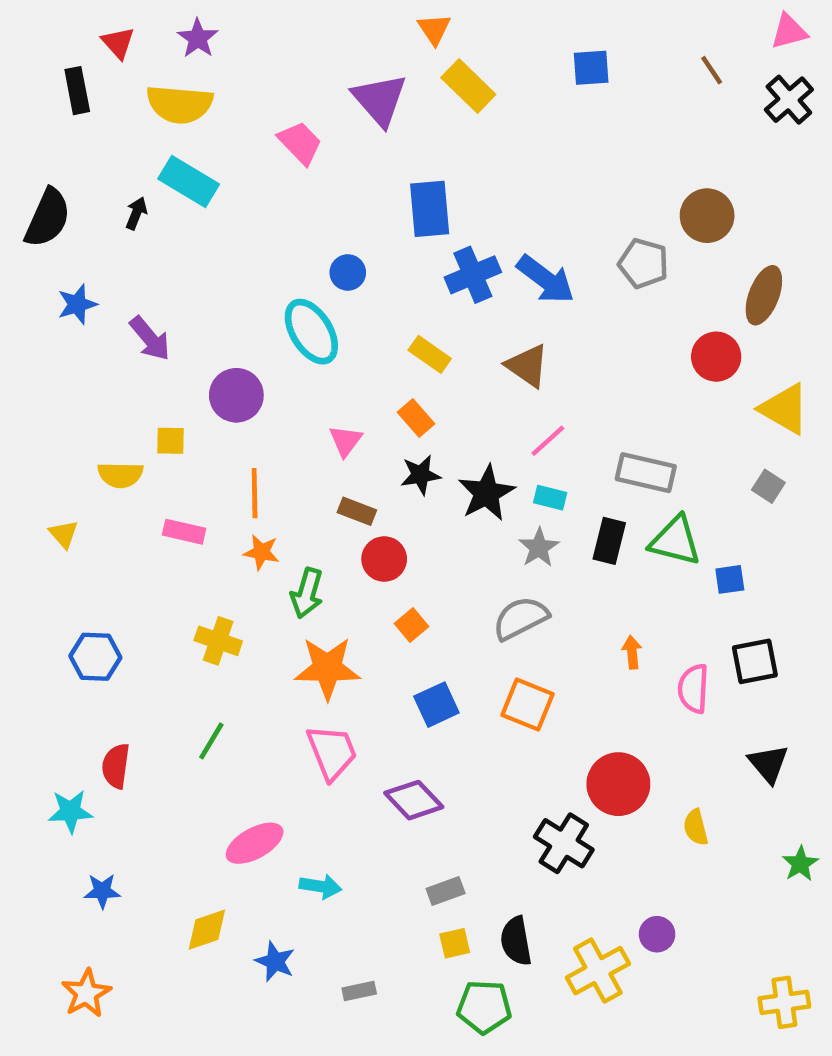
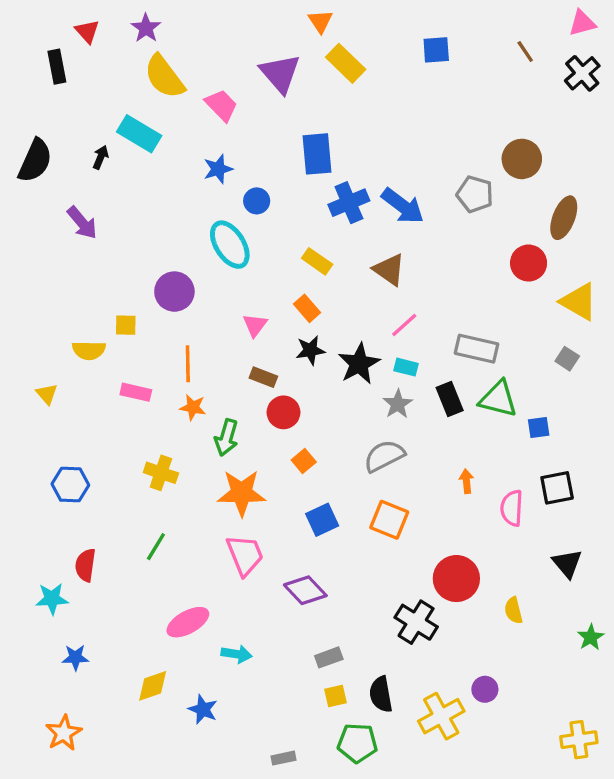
yellow semicircle: (180, 104) -> (164, 77), moved, turned 48
blue star: (77, 304) -> (218, 169), moved
purple arrow: (150, 338) -> (82, 223), moved
black rectangle: (609, 541) -> (450, 399), turned -36
gray rectangle: (359, 991) -> (284, 758), moved

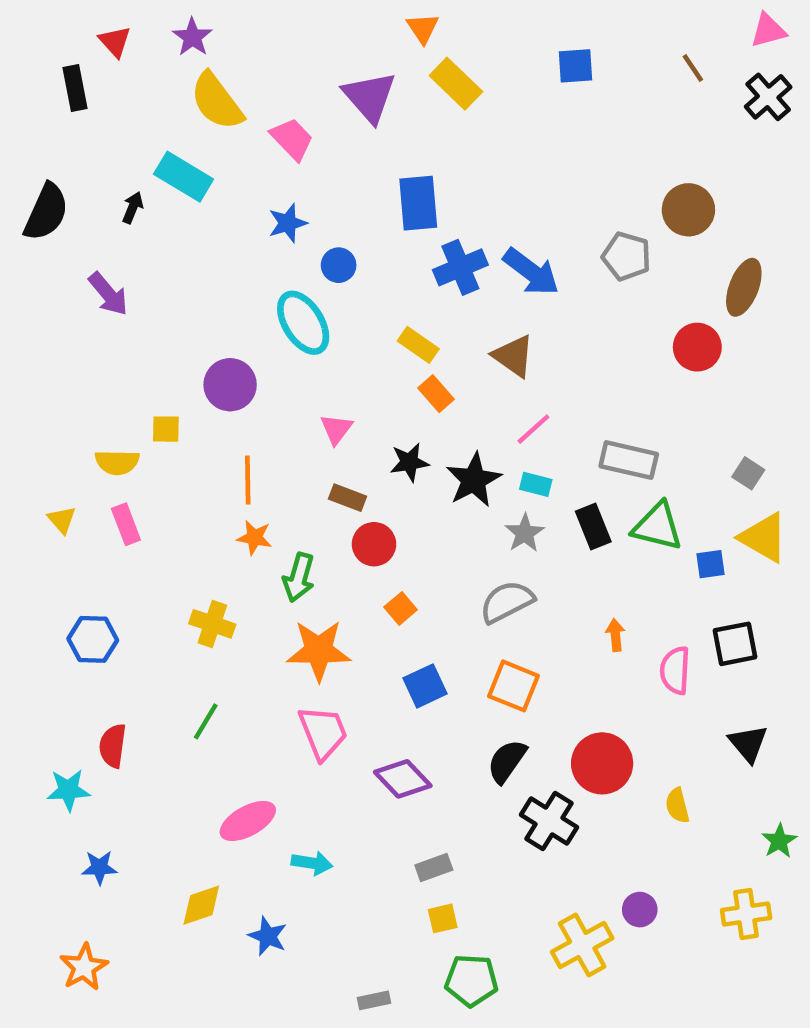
yellow triangle: (579, 302) -> (764, 538), moved
orange rectangle: (307, 308) -> (436, 394), moved
pink rectangle: (136, 392) -> (126, 524), moved, turned 56
black semicircle: (381, 694) -> (507, 761), moved, turned 45
yellow cross: (579, 740) -> (746, 914), moved

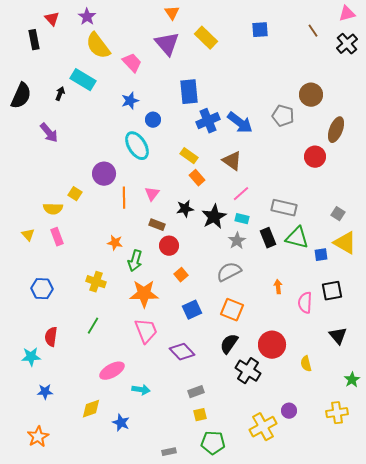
orange triangle: (423, 28) -> (172, 13), moved
yellow square: (166, 429) -> (75, 194), turned 32
orange line: (248, 480) -> (124, 198), moved

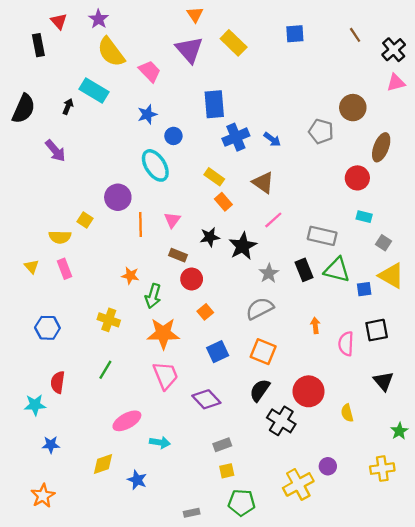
pink triangle: (347, 14) -> (396, 83), moved
blue arrow: (240, 123) -> (272, 139), size x0.6
cyan rectangle: (242, 219) -> (364, 217), moved

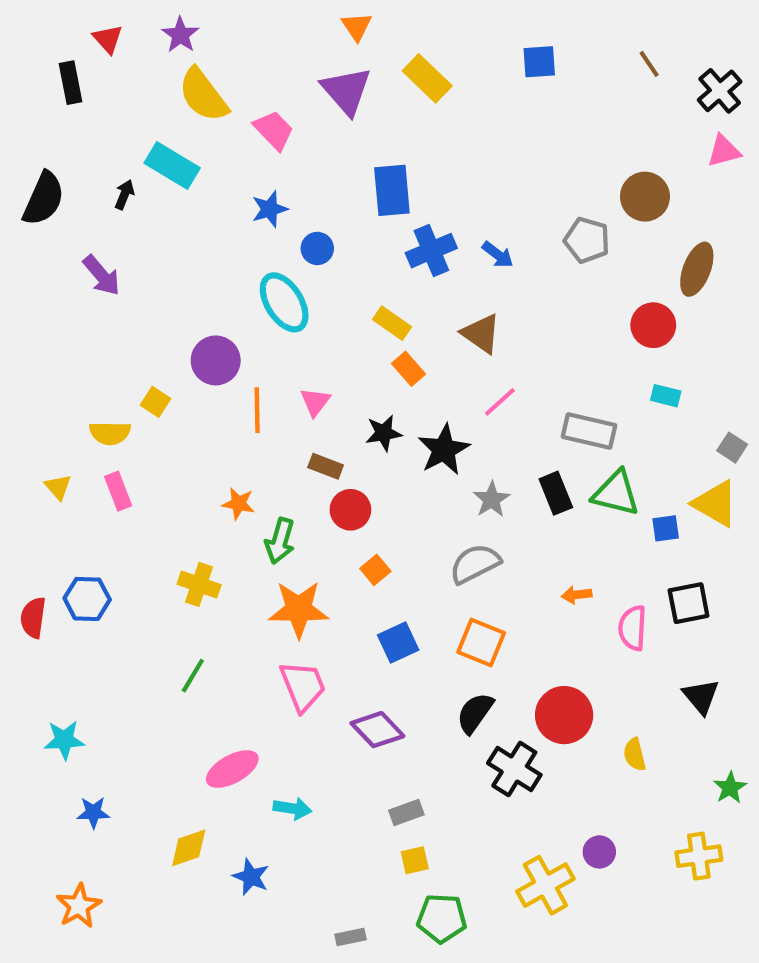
gray square: (383, 243) -> (732, 448), moved
orange arrow: (315, 326) -> (577, 595), turned -91
red semicircle: (58, 382) -> (33, 618), moved

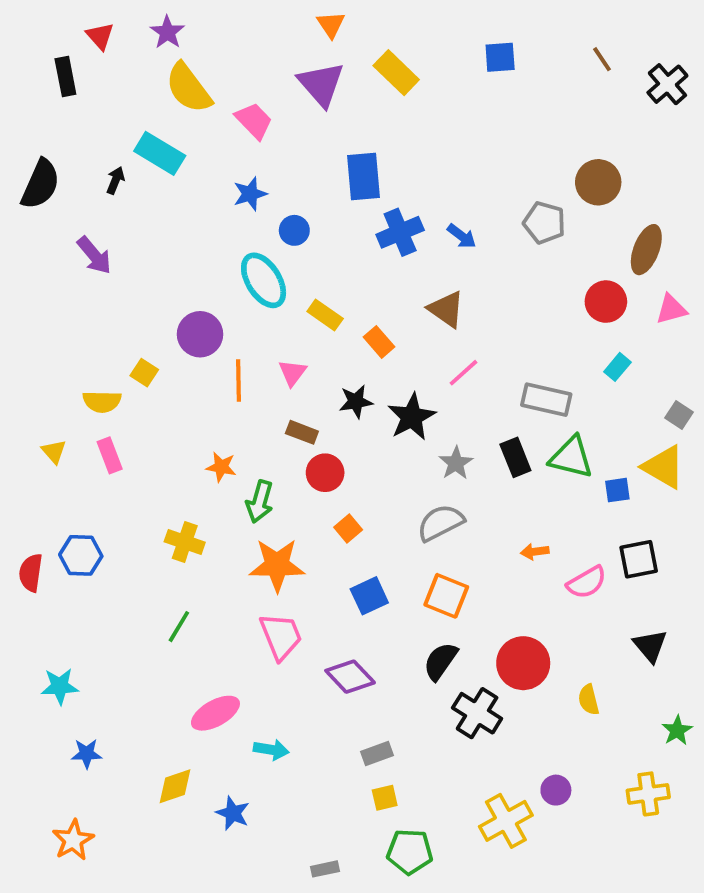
pink triangle: (724, 151) -> (671, 309), moved
yellow rectangle: (392, 323) -> (325, 315), moved
cyan rectangle: (666, 396) -> (617, 367), turned -64
pink semicircle: (633, 628) -> (587, 582), turned -123

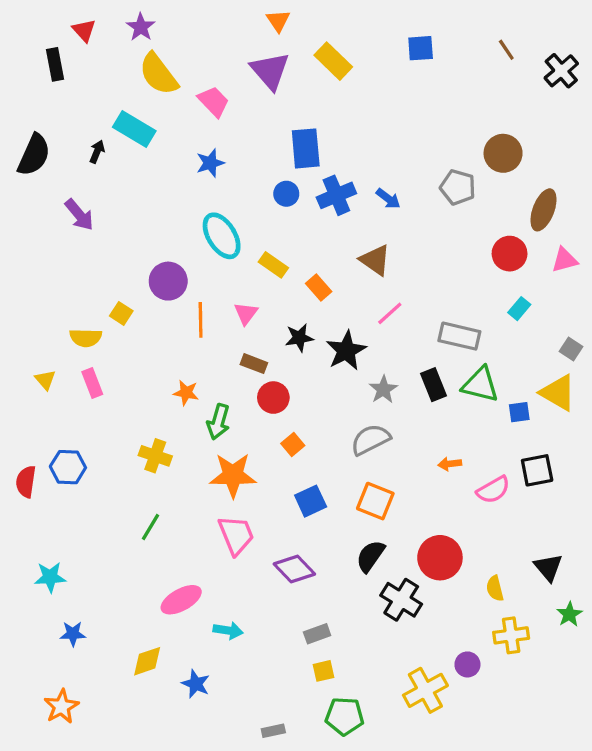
blue circle: (294, 230) -> (286, 194), moved
black triangle: (650, 646) -> (548, 567), moved
yellow cross: (648, 794) -> (511, 635), moved

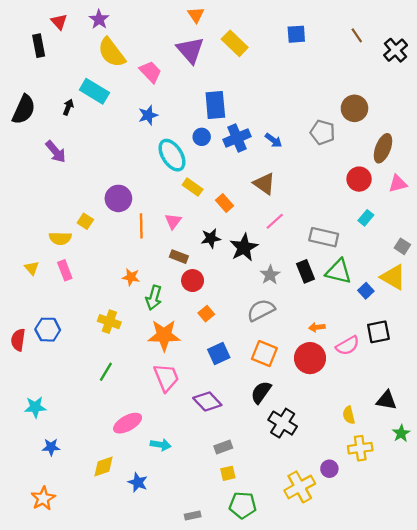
cyan ellipse: (222, 236) -> (172, 155), moved
blue square: (519, 412) -> (366, 291), turned -35
red circle: (440, 558) -> (310, 358), moved
black triangle: (548, 567) -> (386, 400), turned -40

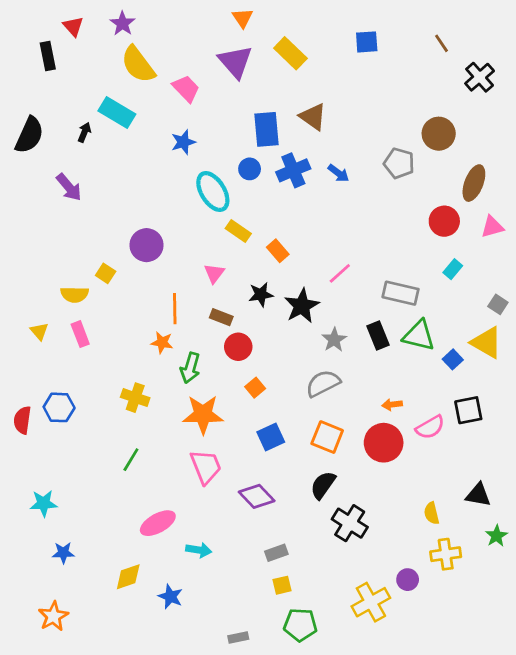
black cross: (396, 50) -> (480, 77), moved
brown triangle: (264, 184) -> (313, 117), moved
orange line: (141, 226) -> (175, 309), moved

